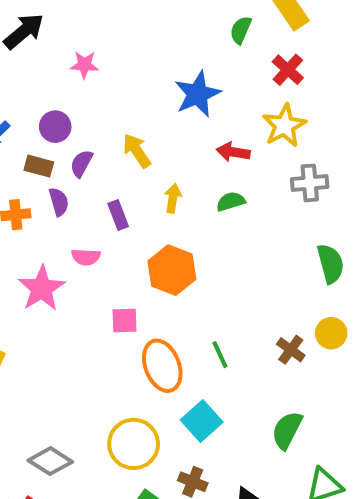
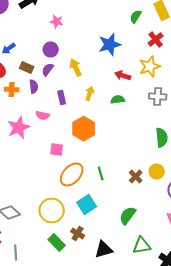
purple circle: (55, 127) -> (51, 50), moved
orange ellipse: (162, 366) -> (72, 174), turned 55

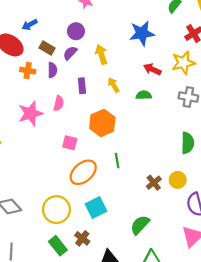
yellow arrow: (90, 94) -> (113, 85), turned -56
pink semicircle: (43, 116) -> (59, 103), turned -96
green line: (101, 174) -> (117, 161), moved

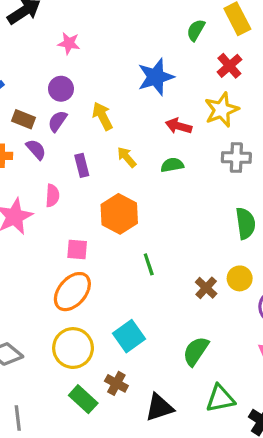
purple semicircle: (52, 70) -> (36, 149), turned -32
orange ellipse: (83, 172) -> (72, 292), moved

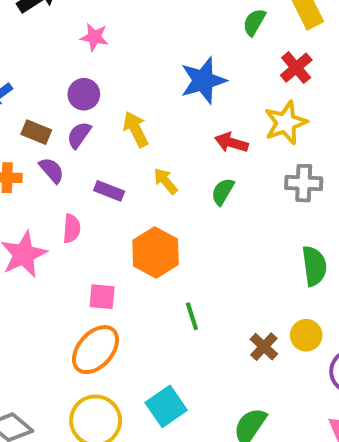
purple rectangle: (82, 165) -> (109, 191), turned -55
green semicircle: (172, 165) -> (223, 192), turned -50

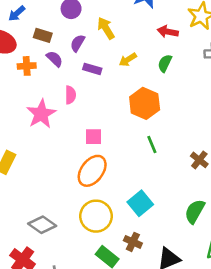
purple semicircle: (79, 135) -> (78, 43), moved
yellow arrow: (166, 181) -> (128, 60), turned -78
orange hexagon: (156, 252) -> (145, 103), moved

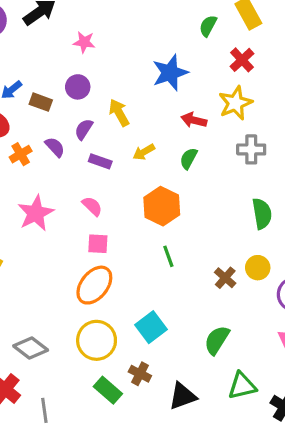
brown rectangle: (43, 35) -> (41, 102), moved
orange cross: (27, 66) -> (21, 154), turned -30
pink semicircle: (70, 95) -> (92, 206), moved, turned -48

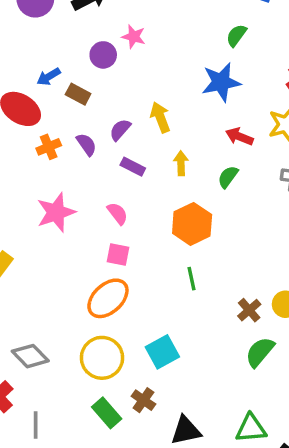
green semicircle: (208, 26) -> (236, 35), moved
purple circle: (78, 87) -> (103, 55), moved
yellow arrow: (144, 152) -> (181, 163), turned 110
green semicircle: (217, 340) -> (260, 352), moved

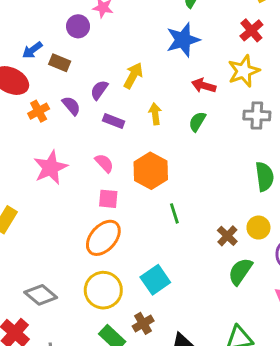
yellow arrow: (160, 117) -> (133, 76), turned 55
orange hexagon: (192, 224) -> (151, 171), moved
brown cross: (143, 400) -> (143, 323), turned 30

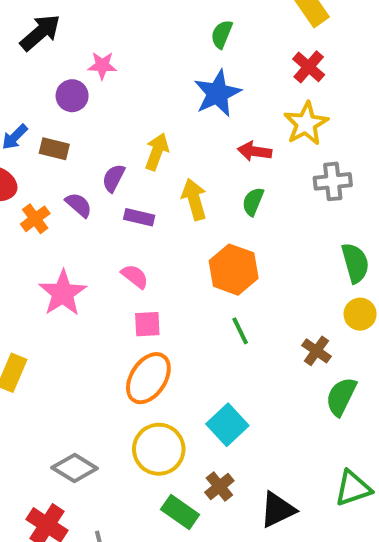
yellow arrow: (155, 114) -> (194, 199), size x1.4
orange hexagon: (151, 171) -> (234, 270), moved
yellow circle: (258, 228) -> (360, 314), moved

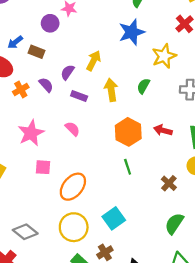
yellow star: (306, 124) -> (164, 56), moved
red arrow: (255, 151) -> (163, 130), moved
green semicircle: (253, 202) -> (143, 86), moved
pink square: (147, 324) -> (43, 167), moved
green semicircle: (341, 397) -> (174, 224), moved

